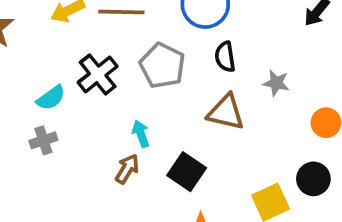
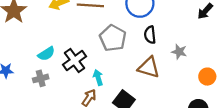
black cross: (98, 74) -> (75, 61), moved

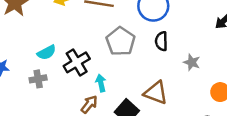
brown triangle: (149, 67) -> (156, 93), moved

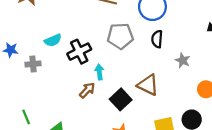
gray pentagon: (121, 41) -> (120, 36), turned 30
gray cross: (38, 79) -> (33, 64), moved

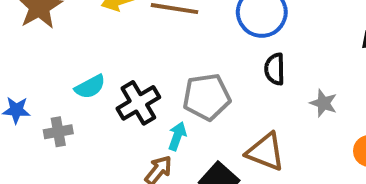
gray pentagon: (120, 36) -> (207, 97), moved
cyan arrow: (99, 72) -> (177, 136), turned 32

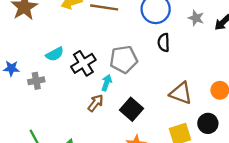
gray star: (323, 103) -> (196, 18), moved
brown triangle: (265, 152) -> (181, 93), moved

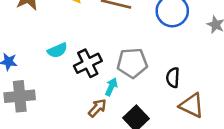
black semicircle: (164, 43) -> (173, 78), moved
gray cross: (36, 81) -> (20, 96), moved, size x1.6

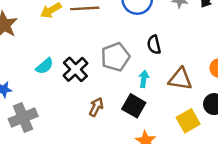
black semicircle: (173, 78) -> (154, 45), moved
cyan arrow: (111, 87) -> (144, 79), moved

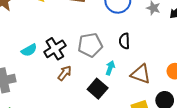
cyan semicircle: (45, 66) -> (29, 50), moved
brown arrow: (96, 107) -> (65, 73), moved

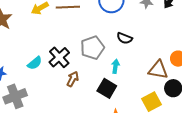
black semicircle: (124, 41) -> (125, 38), turned -56
brown triangle: (141, 74) -> (158, 70), moved

